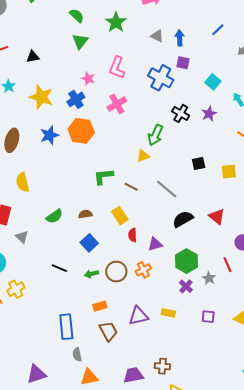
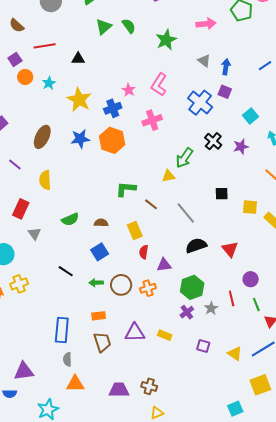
green triangle: (80, 41) -> (104, 27), moved

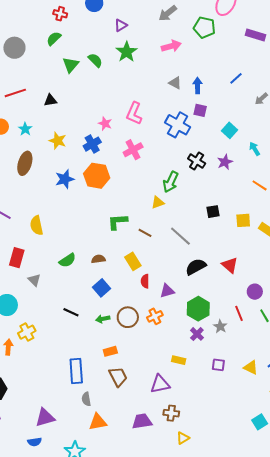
green star: (166, 40) -> (127, 52), moved
yellow star: (79, 100) -> (58, 141), size x0.7
brown ellipse: (42, 137) -> (25, 163), moved
purple triangle: (135, 333) -> (160, 384), moved

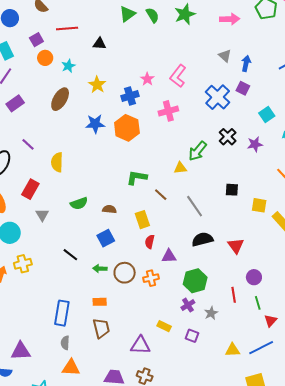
gray star: (220, 326) -> (211, 313), moved
purple square: (218, 365) -> (192, 336), moved
yellow triangle: (251, 367) -> (233, 350), turned -42

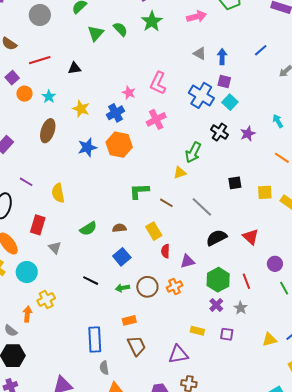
cyan square: (267, 115) -> (230, 102), moved
red line: (234, 295) -> (246, 281), moved

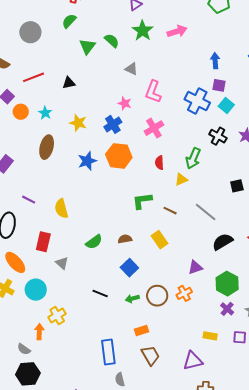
pink arrow: (197, 17) -> (177, 31), moved
gray triangle: (200, 53) -> (131, 69), moved
red semicircle: (165, 251) -> (159, 163), moved

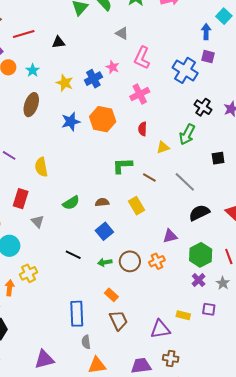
cyan square: (226, 105) -> (224, 16), moved
blue cross: (113, 124) -> (93, 79), moved
green arrow: (193, 158) -> (187, 134), moved
orange rectangle: (141, 331) -> (111, 295), turned 56
yellow rectangle: (210, 336) -> (183, 315), moved

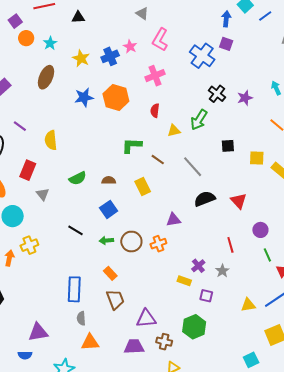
green hexagon: (201, 255) -> (194, 327), moved
yellow rectangle: (183, 315) -> (184, 281), moved
purple triangle: (160, 329) -> (146, 319), moved

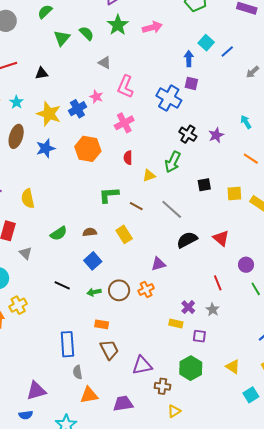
yellow star: (81, 58) -> (49, 114), size x1.4
blue star: (84, 97) -> (46, 148), moved
orange rectangle: (110, 273) -> (102, 324), turned -32
yellow triangle: (248, 305) -> (233, 367), moved, turned 49
purple trapezoid: (134, 347) -> (123, 404), moved

